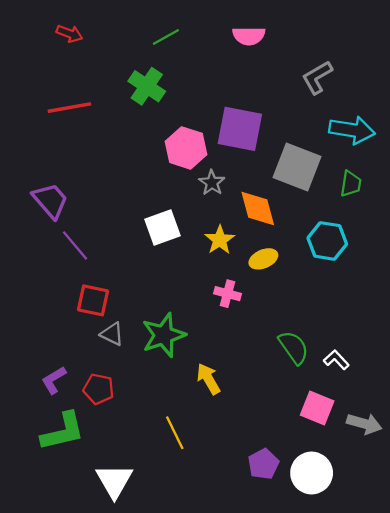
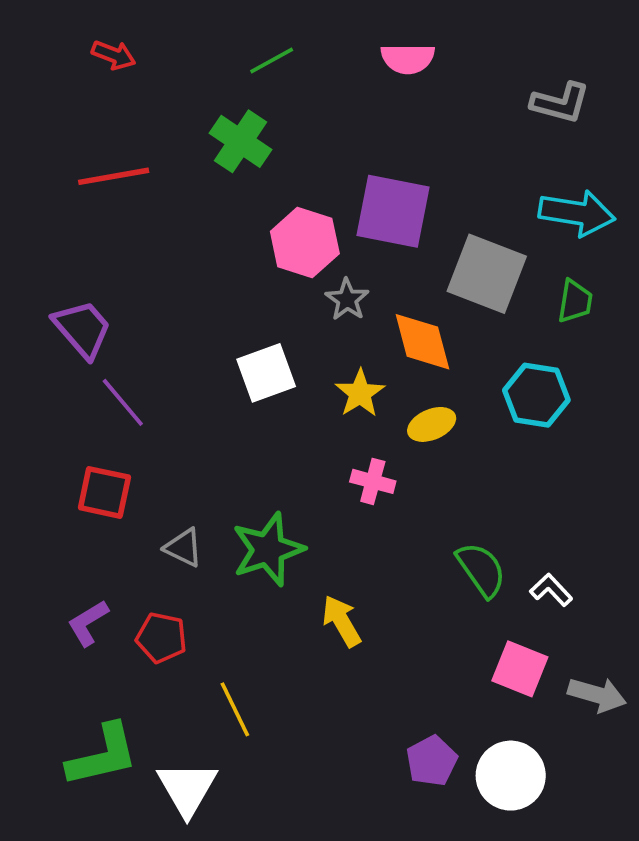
gray L-shape: (317, 77) -> (560, 103), moved, turned -135
red square: (93, 300) -> (104, 492), moved
green L-shape: (63, 432) -> (103, 755), moved
yellow line: (175, 433) -> (235, 709), moved

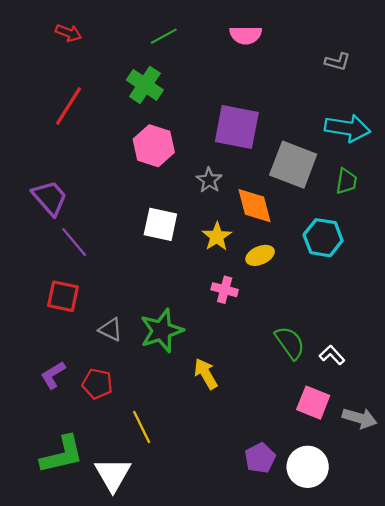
gray L-shape: (560, 103) -> (338, 62), size x0.7
red line: (114, 176) -> (69, 106), turned -48
pink hexagon: (305, 242) -> (154, 146), moved
white square: (266, 373) -> (160, 224), turned 32

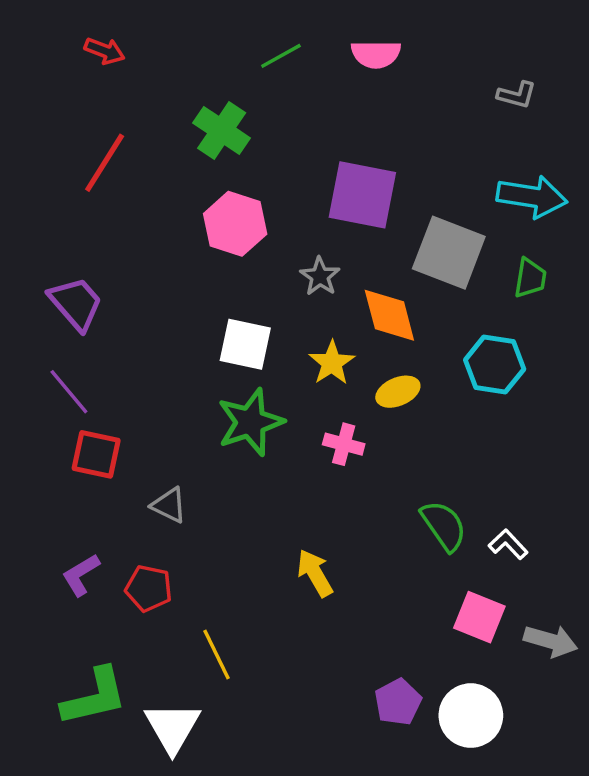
green line: (164, 36) -> (281, 56), moved
purple line: (74, 242) -> (69, 392), moved
green star: (162, 331) -> (250, 422), moved

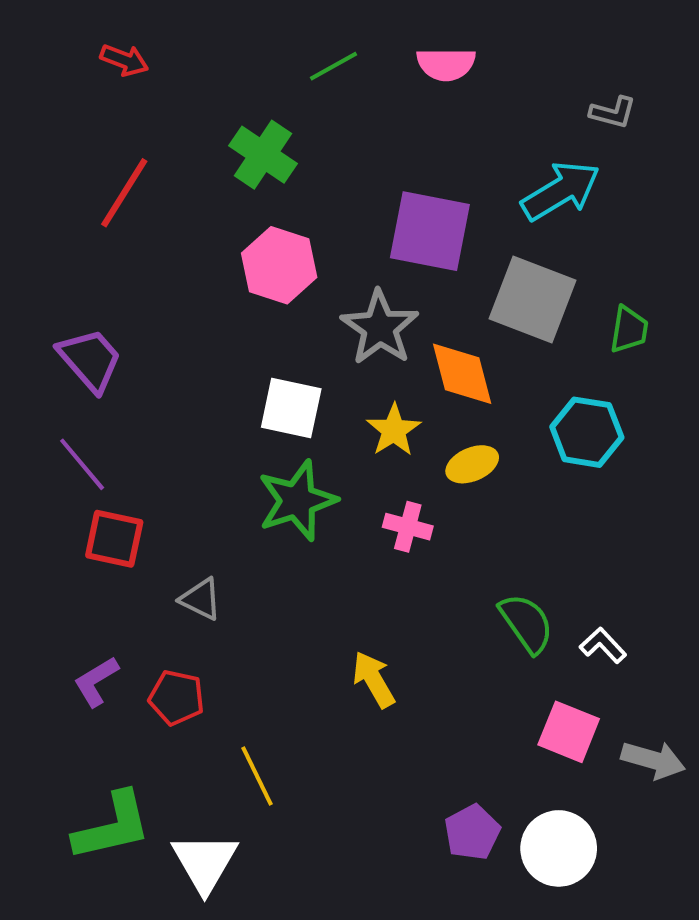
cyan arrow: (532, 197) -> (561, 191), moved, turned -40
gray star: (320, 276) -> (380, 328), size x1.6

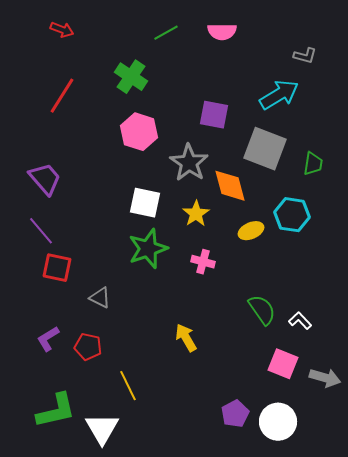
purple square: (430, 231) -> (214, 115), size x0.7
yellow ellipse: (472, 464) -> (251, 231), moved

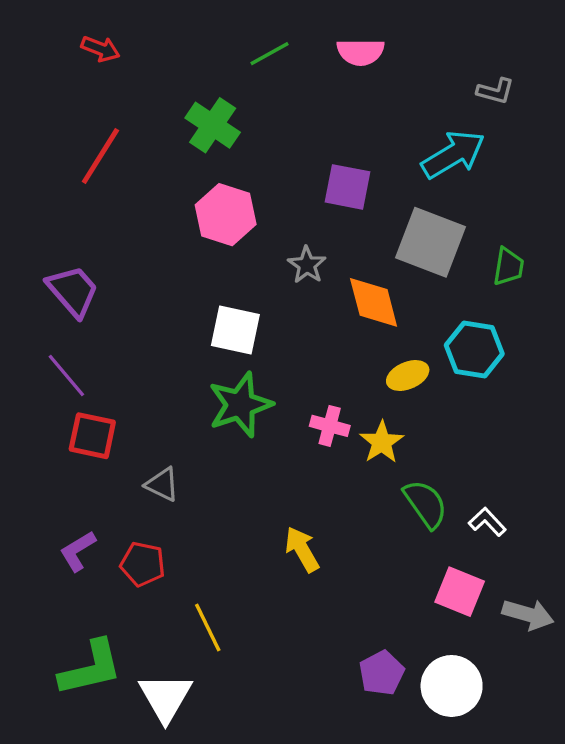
gray star: (189, 163) -> (307, 265), size x0.6
yellow star: (196, 214) -> (382, 442), moved

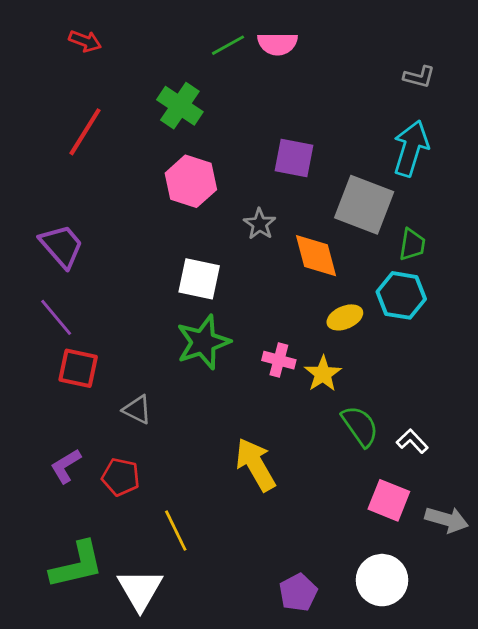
pink semicircle: (361, 52) -> (278, 44), moved
cyan arrow: (453, 154) -> (411, 148), moved, turned -42
green trapezoid: (508, 267) -> (412, 245), moved
yellow arrow: (302, 549) -> (256, 465), size x1.4
purple pentagon: (382, 673) -> (298, 592), moved

